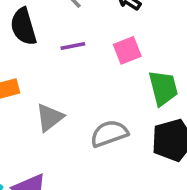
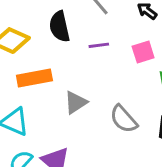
gray semicircle: (109, 134) -> (124, 119), turned -116

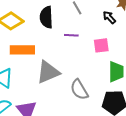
gray triangle: (76, 102) -> (48, 72), size x1.4

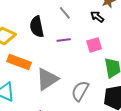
orange rectangle: (22, 50) -> (19, 62), turned 30
gray semicircle: (79, 90) -> (80, 91), turned 70

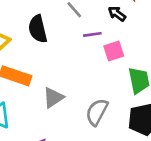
purple line: (64, 40) -> (92, 34), moved
gray triangle: (47, 79) -> (53, 97), size x0.7

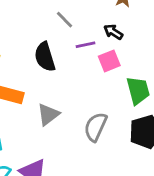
black arrow: (117, 14) -> (113, 32), moved
black semicircle: (38, 29) -> (45, 57), moved

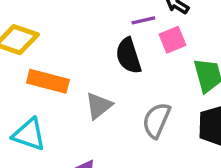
black semicircle: (45, 57) -> (128, 56), moved

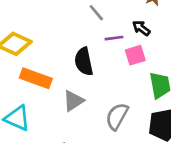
black semicircle: (128, 56) -> (84, 62), moved

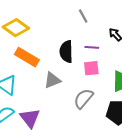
purple line: (114, 38) -> (92, 47), moved
pink square: (135, 55) -> (91, 68), moved

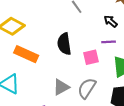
purple line: (92, 47) -> (109, 42), moved
gray triangle: (52, 80) -> (61, 87), moved

